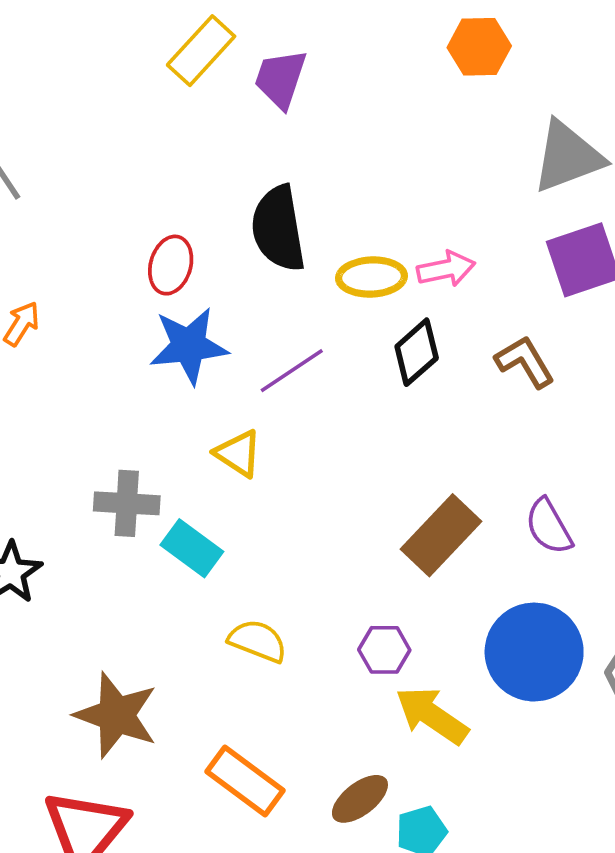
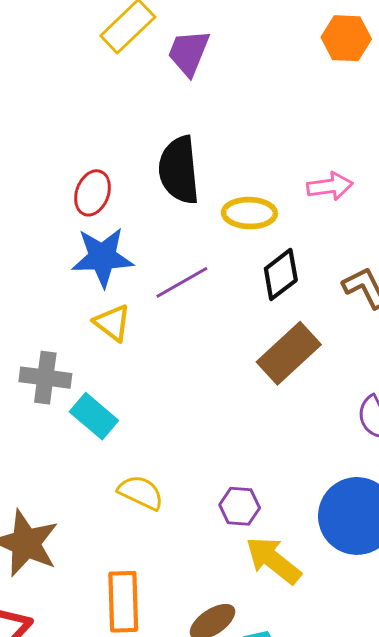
pink arrow: (446, 269) -> (330, 186), moved
yellow triangle: (238, 453) -> (112, 323), moved
brown rectangle: (441, 535) -> (289, 353), moved
orange rectangle: (245, 781) -> (123, 602), turned 48

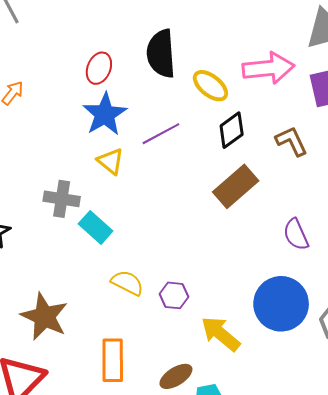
pink arrow: (330, 186) -> (268, 68), size x1.6
yellow ellipse: (249, 213) -> (210, 86), turned 36
blue star: (102, 257) -> (105, 114), turned -30
purple hexagon: (240, 506) -> (174, 295), moved

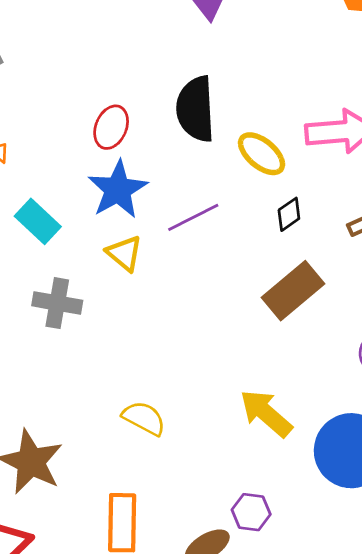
black diamond: (232, 130) -> (289, 214), size x0.7
cyan rectangle: (96, 227) -> (38, 221), moved
purple hexagon: (174, 295) -> (251, 512), moved
yellow arrow: (221, 334) -> (266, 413), moved

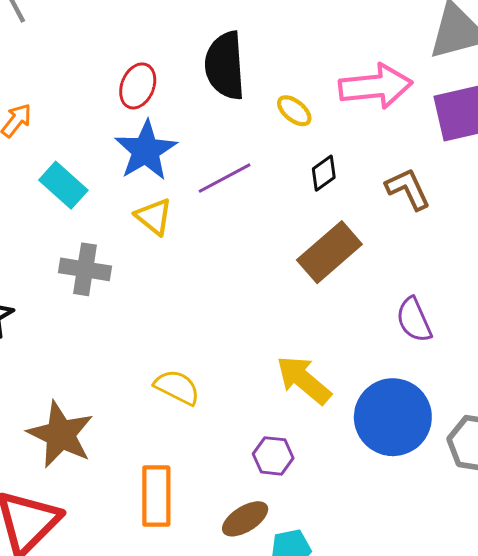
yellow ellipse: (262, 154) -> (294, 111), size x0.7
purple hexagon: (251, 512) -> (273, 456), moved

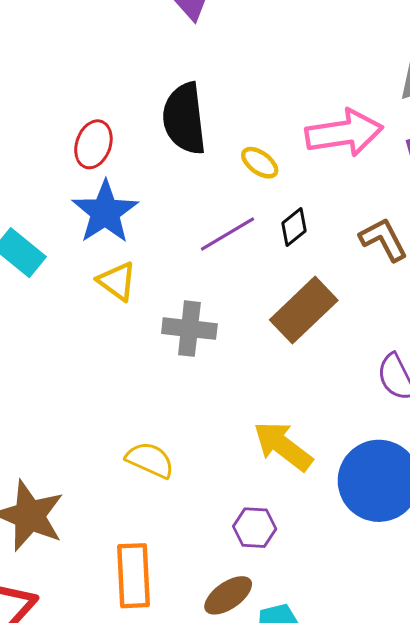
purple line: (225, 178) -> (227, 234), moved
gray cross: (85, 269) -> (189, 329), moved

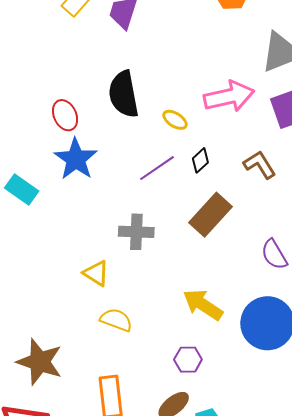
red ellipse: (93, 144) -> (65, 115), turned -40
yellow triangle: (117, 281) -> (96, 273), moved

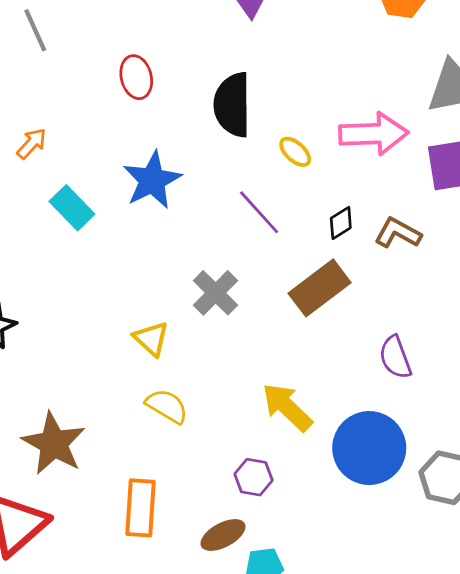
red ellipse: (65, 115) -> (136, 77), moved
black diamond: (200, 160) -> (341, 223), moved
brown L-shape: (260, 165) -> (398, 233), turned -40
purple line: (157, 168) -> (259, 212), turned 72
gray cross: (136, 232) -> (216, 293), turned 32

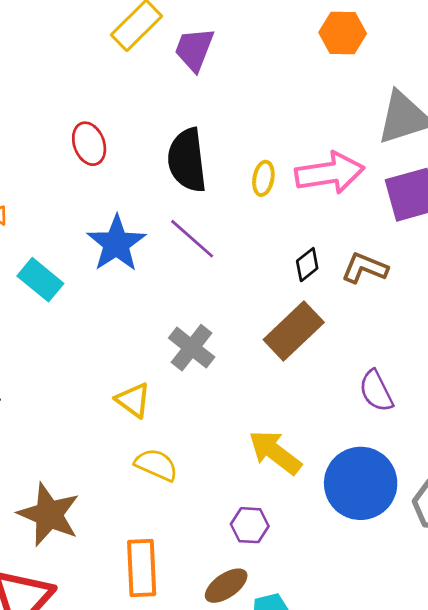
yellow ellipse: (295, 152) -> (263, 178), moved, turned 64
purple line: (259, 212) -> (192, 239), moved

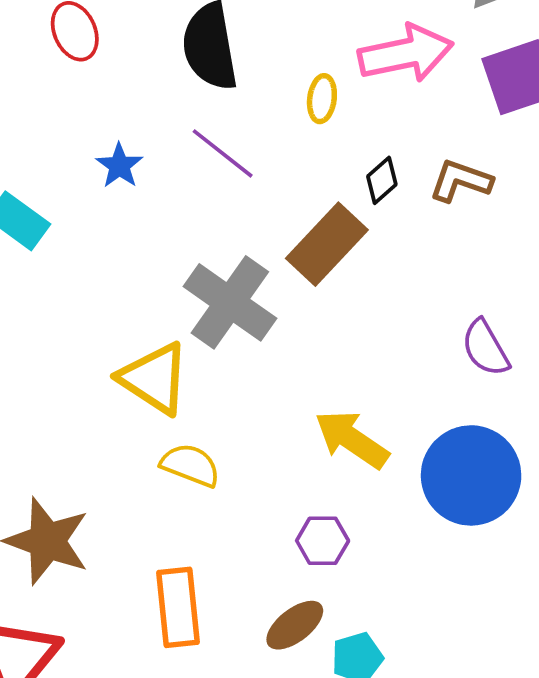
yellow ellipse: (263, 178) -> (322, 99), moved
blue star: (116, 244) -> (119, 166), size x0.6
brown rectangle: (294, 331) -> (327, 244), moved
gray cross: (192, 348) -> (230, 302), size x1.4
yellow triangle: (133, 400) -> (154, 378), size x1.5

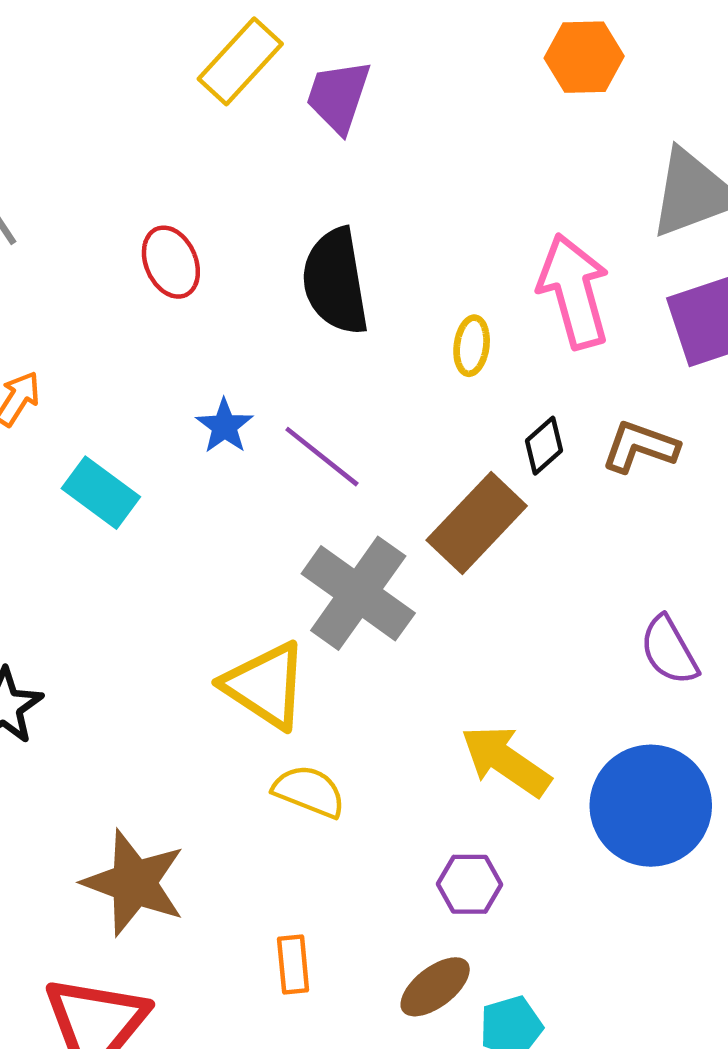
pink arrow: (406, 53) -> (574, 291), turned -94
purple line: (223, 153) -> (322, 457), moved
orange rectangle: (178, 607) -> (293, 964), size x0.6

